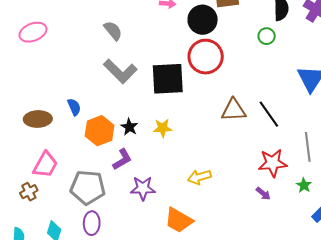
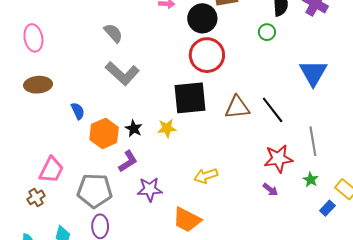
pink ellipse: (33, 32) -> (33, 38), turned -76
black square: (168, 79) -> (190, 98), moved
brown ellipse: (38, 119) -> (38, 85), moved

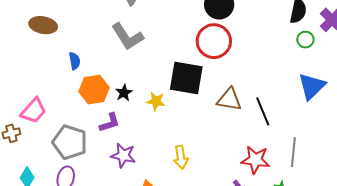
green circle: (267, 32) -> (305, 40), moved
yellow arrow: (206, 176) -> (181, 157), turned -95

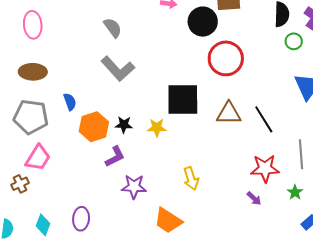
red circle: (214, 41) -> (226, 58), moved
black star: (124, 93) -> (124, 125), turned -30
gray pentagon: (70, 142) -> (31, 117), moved

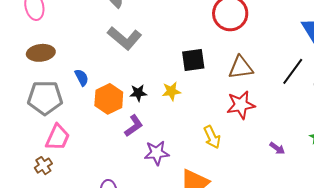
black square: (183, 100) -> (193, 60), size x0.7
black line: (264, 119) -> (293, 71), moved, turned 76
red star: (265, 168) -> (241, 105), moved

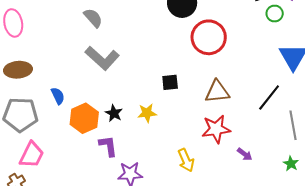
black square: (193, 60) -> (170, 82), size x0.7
black star: (138, 93) -> (114, 113), turned 30
purple L-shape: (134, 126) -> (108, 146), turned -65
purple arrow: (277, 148) -> (245, 154), moved

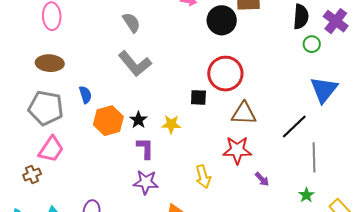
red circle: (209, 37) -> (225, 74), moved
purple L-shape: (108, 146) -> (145, 148), moved

